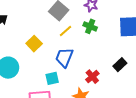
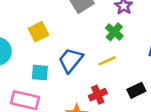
yellow line: (66, 31) -> (107, 61), moved
cyan square: (52, 78) -> (40, 72), moved

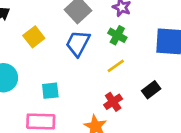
yellow square: (38, 32) -> (34, 37), moved
blue trapezoid: (71, 60) -> (78, 43), moved

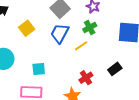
green cross: (117, 35) -> (90, 28), turned 32
yellow line: (116, 66) -> (81, 46), moved

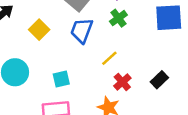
yellow line: (81, 46) -> (109, 58), moved
black rectangle: (115, 69) -> (159, 80), moved

